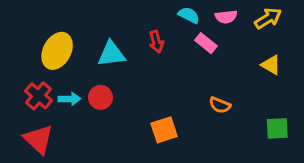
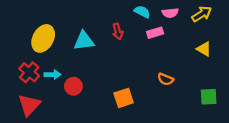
pink rectangle: (206, 43) -> (155, 33), turned -56
red circle: (100, 97) -> (73, 86), moved
red triangle: (38, 139) -> (29, 105), turned 30

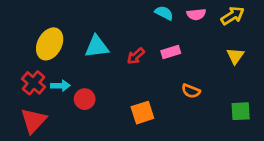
red arrow: (118, 31) -> (136, 56), moved, turned 63
pink rectangle: (155, 33) -> (171, 52), moved
yellow triangle: (204, 49) -> (235, 56), turned 35

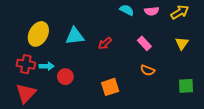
pink rectangle: (171, 52) -> (144, 43), moved, turned 64
red cross: (34, 83) -> (26, 64), turned -30

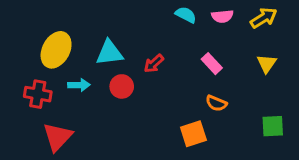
cyan arrow: (47, 66) -> (79, 85), moved
red circle: (65, 77) -> (122, 86), moved
orange square: (110, 87) -> (193, 134), moved
red triangle: (26, 93) -> (58, 137), moved

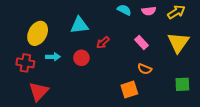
cyan triangle: (109, 53) -> (79, 25), moved
yellow triangle: (267, 64) -> (178, 43), size x1.6

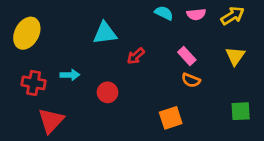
yellow ellipse: (38, 33) -> (27, 33), moved
yellow triangle: (178, 43) -> (235, 56), size x0.7
red circle: (81, 58) -> (108, 92), moved
orange semicircle: (145, 69) -> (191, 80), moved

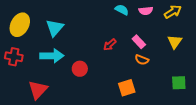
cyan triangle: (105, 33) -> (55, 28), moved, turned -42
red arrow: (136, 56) -> (110, 45), moved
cyan arrow: (70, 75) -> (52, 56), size x1.6
red cross: (34, 83) -> (14, 57), moved

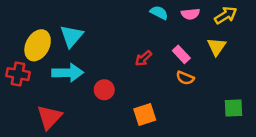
yellow ellipse: (20, 25) -> (38, 45), moved
yellow triangle: (175, 42) -> (217, 47), moved
orange square: (127, 88) -> (145, 115), moved

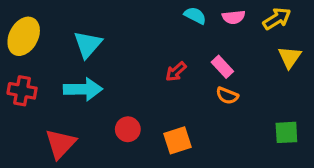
yellow ellipse: (38, 45) -> (24, 36), moved
yellow triangle: (217, 47) -> (290, 57), moved
red circle: (104, 90) -> (128, 129), moved

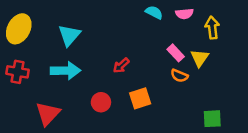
yellow arrow: (277, 19) -> (212, 28), moved, turned -65
yellow triangle: (290, 57) -> (200, 58), moved
red arrow: (176, 72) -> (121, 66), moved
green square: (286, 132) -> (212, 119), moved
orange square: (177, 140) -> (140, 98), moved

